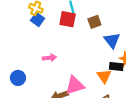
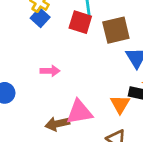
brown square: (94, 22) -> (116, 30), size x1.5

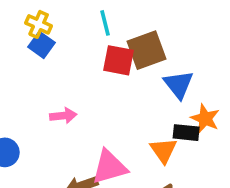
red square: (80, 22) -> (118, 60), moved

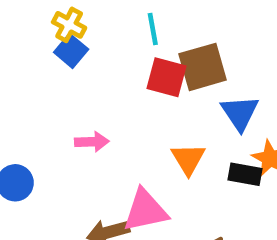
orange triangle: (163, 150) -> (188, 159), moved

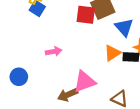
orange triangle: (188, 159) -> (112, 53), moved, turned 36

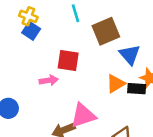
red square: (86, 15) -> (68, 60), moved

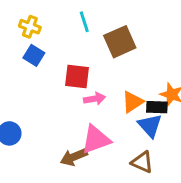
blue square: (31, 31) -> (34, 55), moved
blue triangle: (130, 55) -> (150, 126), moved
pink arrow: (49, 80) -> (94, 99), moved

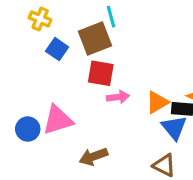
yellow cross: (30, 27) -> (40, 19), moved
brown square: (120, 42) -> (95, 38), moved
pink triangle: (96, 140) -> (58, 120), moved

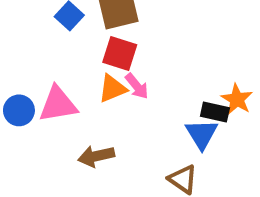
pink arrow: (118, 97) -> (137, 86), turned 50
orange triangle: (157, 102) -> (112, 88), moved

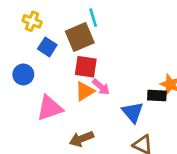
blue circle: (19, 110) -> (23, 74), moved
blue triangle: (202, 134) -> (133, 112), moved

